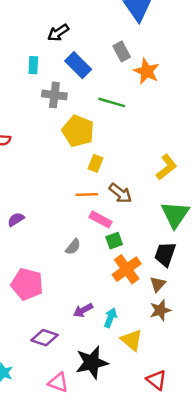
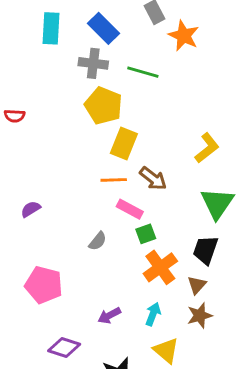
cyan rectangle: (33, 65) -> (51, 28), size x1.5
gray cross: (54, 95) -> (93, 63), moved
yellow rectangle: (96, 163) -> (124, 144), size x1.5
cyan arrow: (110, 318) -> (153, 314), moved

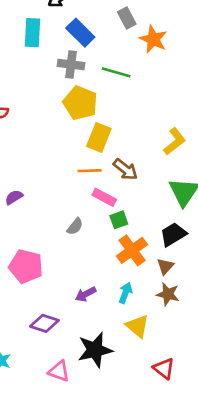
black trapezoid: (206, 250) -> (173, 234), turned 40
brown star: (200, 316) -> (168, 294), turned 30

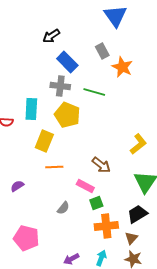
cyan rectangle: (32, 33) -> (31, 109), moved
yellow rectangle: (99, 137) -> (44, 141), moved
orange line: (90, 171) -> (54, 167), moved
orange cross: (132, 250) -> (106, 226), turned 30

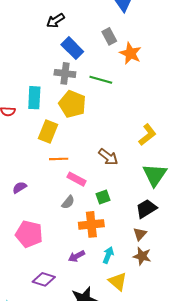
purple semicircle: (17, 186) -> (20, 187), moved
pink rectangle: (85, 186) -> (77, 179), moved
orange cross: (106, 226) -> (91, 224), moved

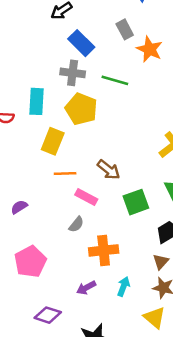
brown arrow: (108, 157) -> (109, 170), moved
green square: (103, 197) -> (136, 202), moved, size x1.5
pink pentagon: (29, 234) -> (30, 262), turned 30
yellow triangle: (118, 282) -> (155, 318), moved

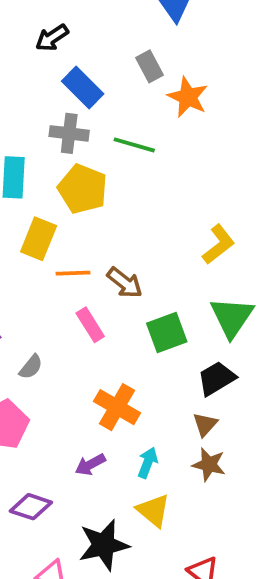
orange line: (65, 173) -> (73, 273), moved
pink rectangle: (86, 197) -> (90, 325), turned 30
gray semicircle: (76, 224) -> (31, 367), moved
orange cross: (104, 250) -> (117, 407), turned 36
yellow triangle: (155, 318) -> (153, 510), moved

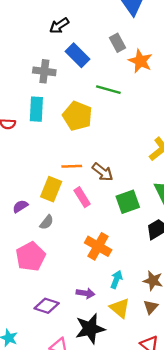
gray cross: (69, 133) -> (44, 71), moved
yellow rectangle: (39, 239) -> (51, 189), moved
brown triangle: (205, 424) -> (151, 307), moved
purple arrow: (90, 465) -> (85, 293), moved, turned -144

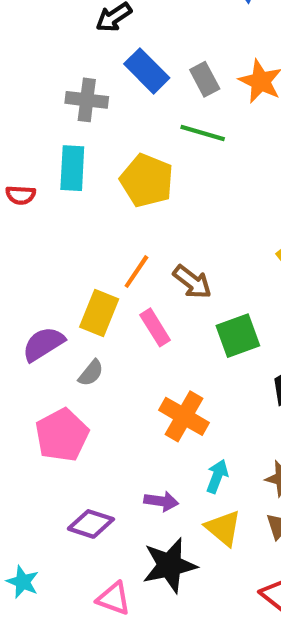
gray rectangle: (117, 43) -> (205, 79), moved
orange line: (72, 166) -> (136, 272), turned -54
purple semicircle: (20, 206) -> (43, 344), size x1.5

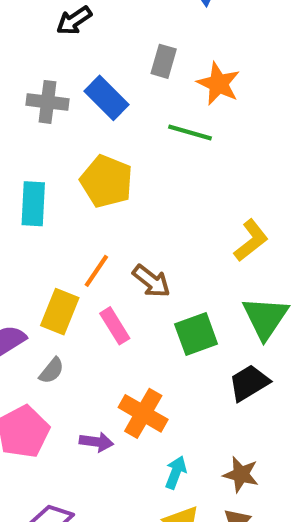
blue rectangle: (147, 71) -> (107, 98), moved
gray rectangle: (205, 79) -> (164, 61), moved, turned 44
green line: (203, 133) -> (190, 132), moved
cyan rectangle: (72, 168) -> (33, 204), moved
purple arrow: (161, 501) -> (96, 442), moved

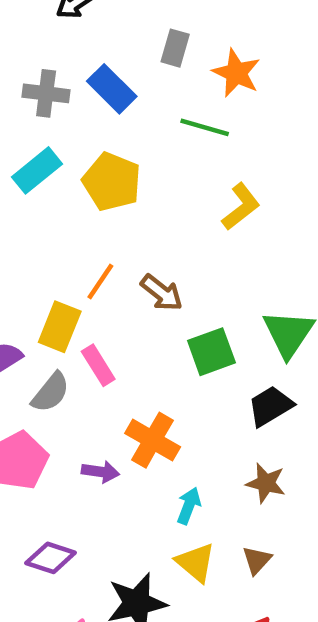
cyan rectangle: (33, 204) -> (37, 170), moved, turned 48
yellow L-shape: (251, 240) -> (241, 207), moved
pink rectangle: (115, 326) -> (98, 365), moved
gray semicircle: (52, 371) -> (51, 392), size x1.4
brown star: (241, 474) -> (266, 483), moved

